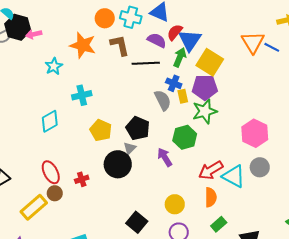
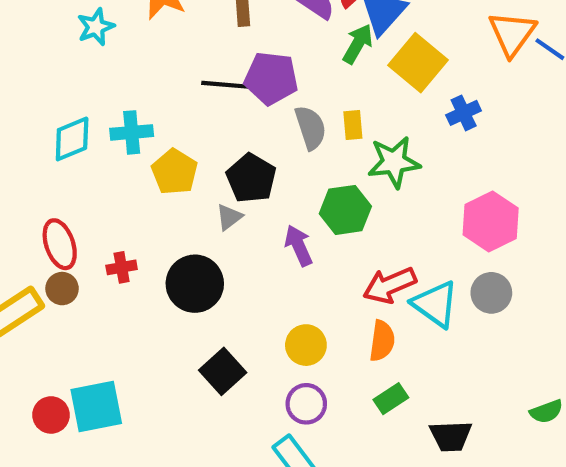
black line: (146, 63) -> (230, 85), moved
blue cross: (174, 83) -> (464, 113), moved, turned 35
purple pentagon: (205, 87) -> (271, 78), moved
cyan cross: (82, 95) -> (132, 132), moved
black circle: (118, 164) -> (195, 284), moved

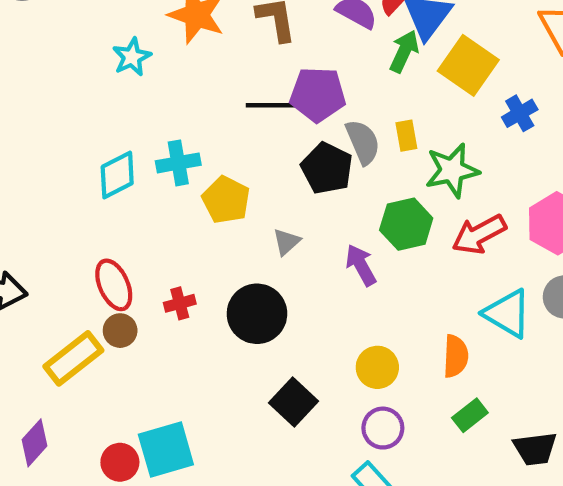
black pentagon: (251, 178) -> (327, 168), moved
red arrow: (390, 285) -> (479, 234), moved

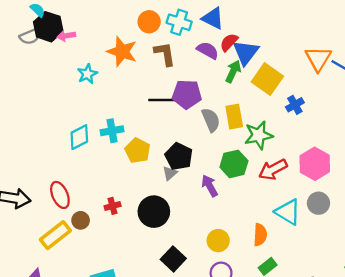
yellow rectangle: (406, 136) -> (234, 117), size x1.5
black pentagon: (327, 168) -> (179, 156), moved
red ellipse: (114, 285) -> (60, 195), moved

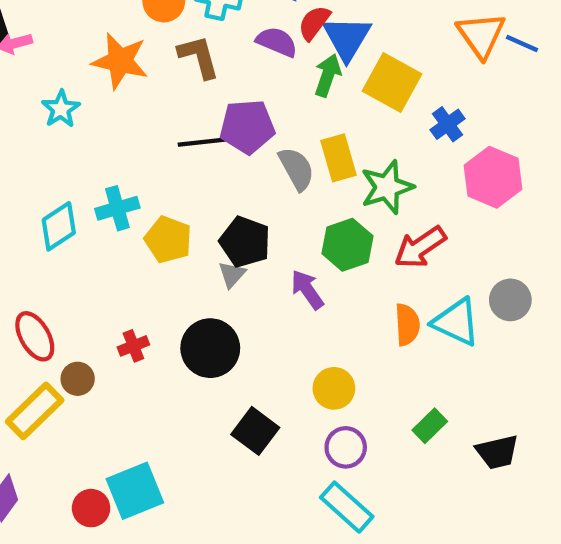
pink hexagon: (315, 164) -> (493, 177), moved
orange semicircle: (260, 235) -> (407, 325), moved

